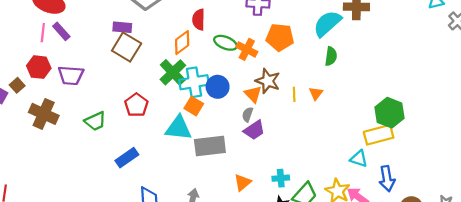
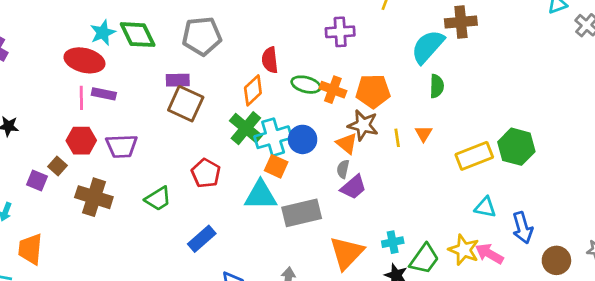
purple rectangle: (61, 31) -> (104, 94), turned -30
orange pentagon: (280, 37) -> (373, 91), moved
yellow rectangle: (379, 135) -> (474, 156), moved
orange triangle: (243, 183) -> (347, 253), size x1.6

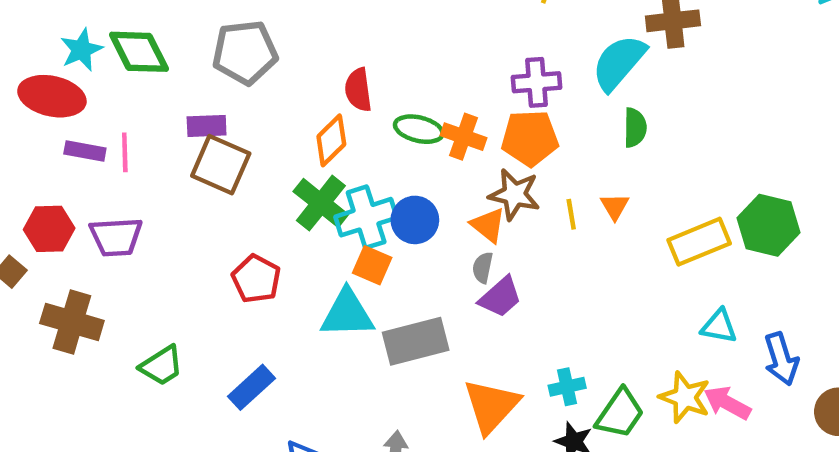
purple cross: (340, 32) -> (536, 82), moved
pink line: (81, 98) -> (125, 152), moved
green trapezoid: (158, 199) -> (161, 366), moved

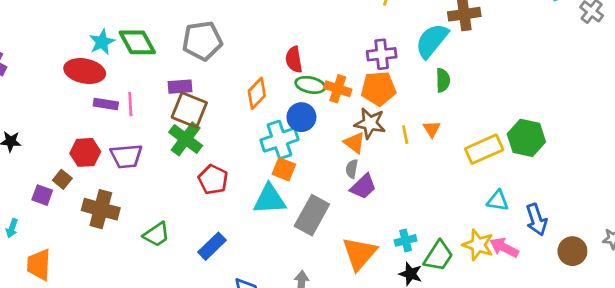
red semicircle: (358, 90) -> (294, 60), moved
green cross: (321, 203) -> (186, 139), moved
blue circle: (415, 220) -> (301, 117), moved
gray rectangle: (416, 341) -> (312, 215), turned -45

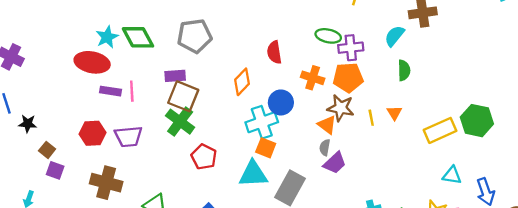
cyan semicircle: (432, 41) -> (394, 36), size x0.7
green ellipse: (310, 85) -> (328, 36), moved
brown square: (62, 179) -> (47, 150), moved

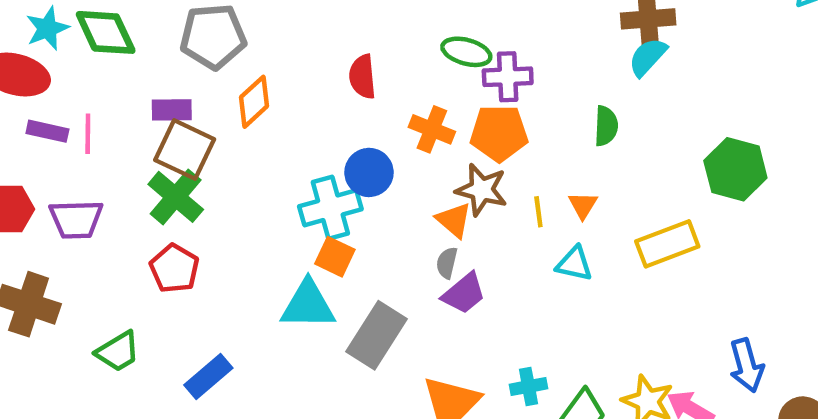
cyan semicircle: (394, 36) -> (648, 57), moved
orange diamond: (242, 82) -> (254, 102), moved
green hexagon: (477, 121) -> (735, 169), moved
red pentagon: (204, 157) -> (174, 268), moved
cyan triangle: (452, 175) -> (574, 264), moved

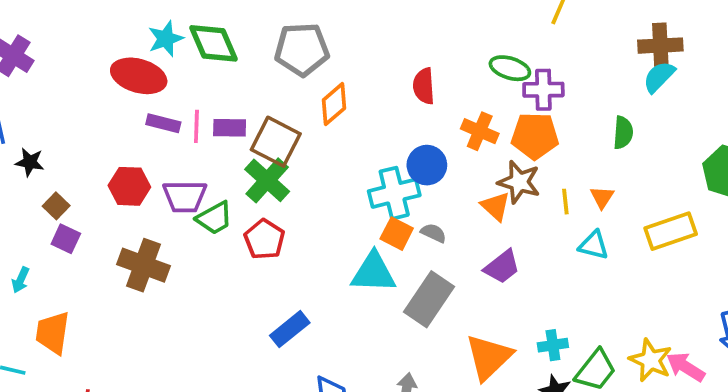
purple rectangle: (172, 110) -> (230, 128), moved
gray semicircle: (447, 263) -> (433, 233), moved, turned 100
green trapezoid: (118, 352) -> (214, 218), moved

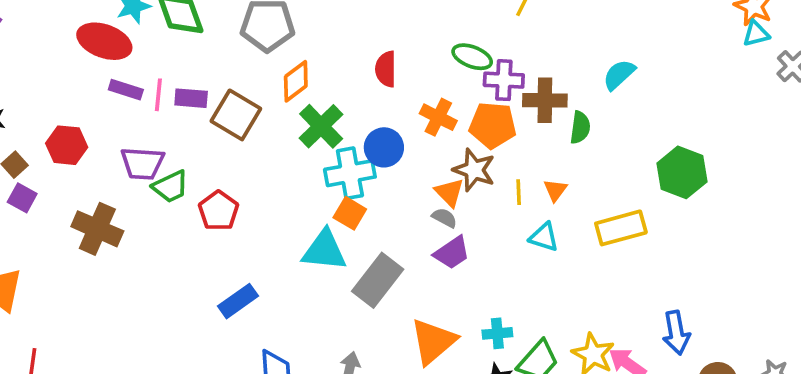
brown cross: (660, 46) -> (545, 100), moved
green cross: (267, 180) -> (321, 126), moved
red hexagon: (129, 186) -> (67, 145), moved
gray semicircle: (433, 233) -> (444, 218), moved

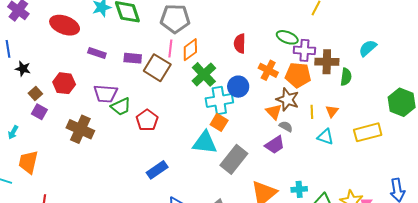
red ellipse: (104, 41) -> (65, 25), moved
pink line: (158, 95) -> (170, 48), moved
gray semicircle: (444, 218) -> (286, 126), moved

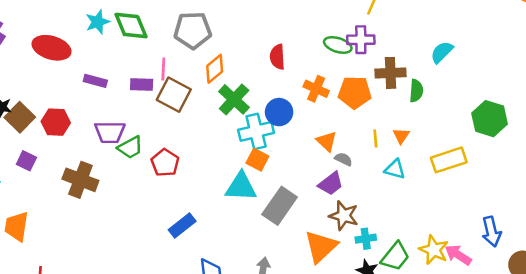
pink line: (170, 48) -> (163, 69), moved
purple cross: (304, 50) -> (361, 40), moved
brown square: (35, 94) -> (20, 117), moved, size x1.6
brown star: (288, 99) -> (344, 216), moved

